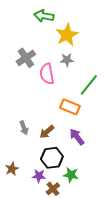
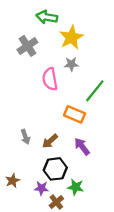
gray cross: (26, 58) -> (27, 46), moved

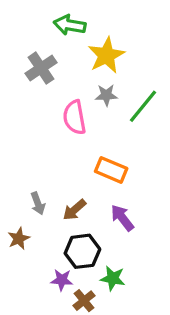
green line: (95, 91) -> (143, 106), moved
brown star: (13, 181) -> (19, 239), moved

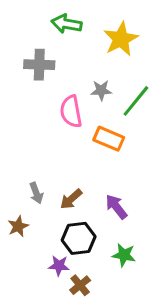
yellow star: (106, 55) -> (121, 39), moved
gray cross: (41, 68) -> (39, 65), turned 36
orange rectangle: (111, 170) -> (109, 139), moved
green star: (113, 278) -> (124, 255), moved

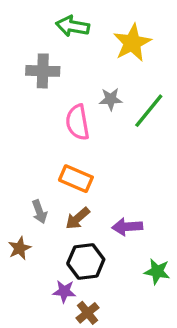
orange rectangle: (109, 139) -> (76, 179), moved
purple arrow: (116, 207) -> (127, 227), turned -56
green star: (124, 255) -> (157, 271), moved

